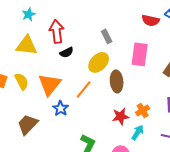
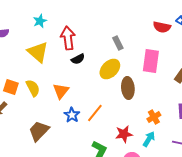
yellow triangle: (27, 45) -> (38, 52), turned 35
orange triangle: (50, 84) -> (61, 91), size x0.7
orange line: (84, 89) -> (95, 113), moved
red star: (121, 116) -> (124, 134), moved

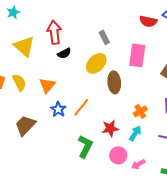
cyan star: (40, 21) -> (13, 12), moved

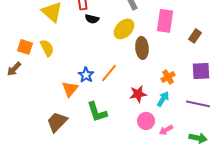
black semicircle: (64, 53) -> (92, 19), turned 40
orange triangle: (47, 85) -> (70, 89), moved
brown trapezoid: (25, 125) -> (57, 122), moved
green L-shape: (85, 146) -> (97, 112), moved, turned 135

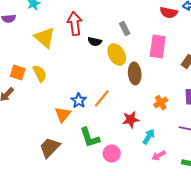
black semicircle: (92, 19) -> (95, 42), moved
yellow ellipse: (124, 29) -> (117, 55), turned -75
cyan arrow: (163, 99) -> (149, 137), moved
pink circle: (146, 121) -> (112, 154), moved

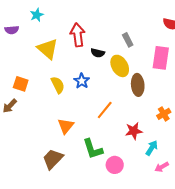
yellow semicircle: (40, 74) -> (58, 85), moved
blue star: (79, 101) -> (82, 81), moved

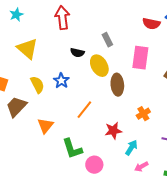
red arrow: (78, 35) -> (62, 18), moved
brown trapezoid: (53, 159) -> (16, 107), moved

